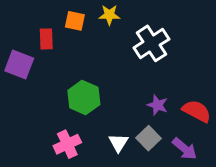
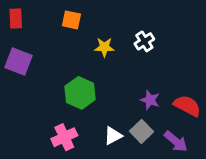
yellow star: (109, 15) -> (104, 47), moved
red rectangle: (46, 39) -> (16, 19), moved
white cross: (152, 43) -> (144, 41), size x0.6
white triangle: (118, 143) -> (113, 136), turned 30

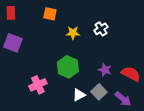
green hexagon: (80, 93) -> (68, 67), moved
pink cross: (64, 137) -> (38, 85), moved

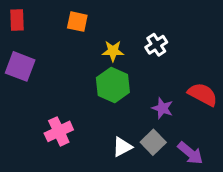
green hexagon: (68, 67) -> (113, 85), moved
red semicircle: (131, 74) -> (203, 94), moved

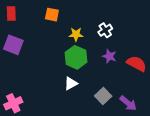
purple star: (162, 108) -> (109, 56), moved
pink cross: (59, 131) -> (13, 103), moved
white triangle: (122, 147) -> (71, 83), moved

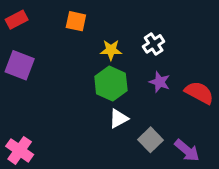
red rectangle: (11, 13) -> (17, 20), turned 64
white triangle: (71, 83) -> (119, 119), moved
pink cross: (13, 103) -> (20, 150), turned -30

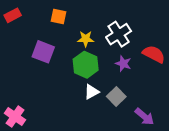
white cross: (154, 44) -> (119, 34), size x1.5
purple square: (20, 65) -> (43, 52), moved
red semicircle: (199, 93) -> (154, 54), moved
gray square: (150, 140) -> (116, 97), moved

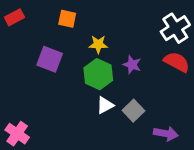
white cross: (119, 34) -> (175, 28), moved
purple star: (123, 64) -> (132, 65), moved
purple arrow: (144, 117) -> (166, 134), turned -30

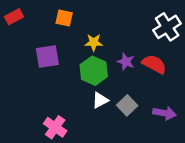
purple square: (50, 59) -> (47, 57), turned -30
red semicircle: (177, 62) -> (154, 64), moved
pink cross: (17, 134) -> (55, 127), moved
purple arrow: (166, 134) -> (164, 113), moved

